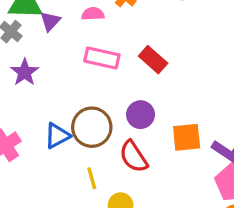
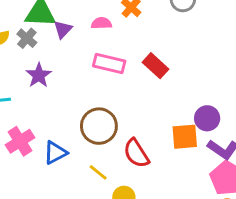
purple circle: (141, 115) -> (207, 118), moved
blue triangle: (57, 136) -> (55, 153), moved
yellow line: (92, 178) -> (98, 172), turned -36

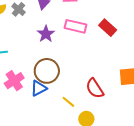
purple star: (39, 75) -> (46, 34), moved
brown circle: (99, 126) -> (47, 71), moved

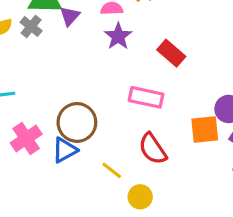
pink rectangle: (75, 26) -> (146, 97), moved
purple star: (46, 34) -> (118, 36), moved

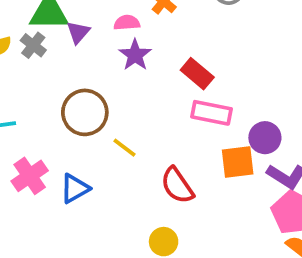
pink rectangle: (146, 97) -> (211, 113), moved
brown circle: (77, 122) -> (85, 112), moved
yellow line: (112, 170) -> (124, 148), moved

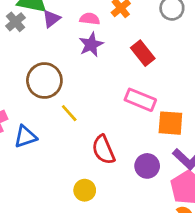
red rectangle: (197, 74) -> (143, 53), moved
purple circle: (265, 138) -> (147, 166), moved
orange square: (238, 162) -> (170, 123), moved

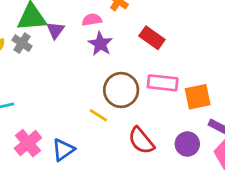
brown circle: (44, 81) -> (121, 90), moved

